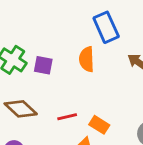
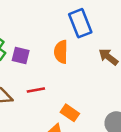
red line: (67, 117) -> (36, 90), moved

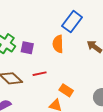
blue rectangle: (80, 23) -> (72, 22), turned 60

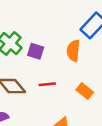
orange rectangle: (66, 90) -> (85, 91), moved

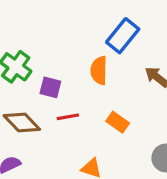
purple square: (36, 51) -> (50, 87), moved

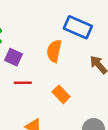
blue rectangle: (123, 36) -> (78, 27), turned 64

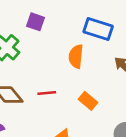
purple square: (13, 57) -> (36, 22), moved

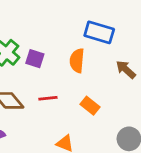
purple square: (36, 22) -> (35, 59), moved

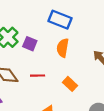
blue rectangle: (99, 32) -> (60, 20), moved

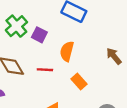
orange semicircle: (63, 48) -> (67, 51), moved

